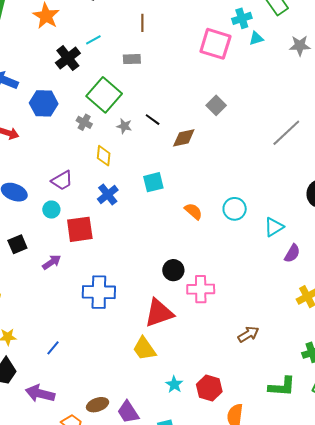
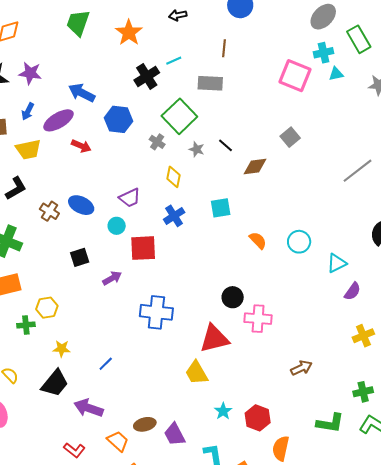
gray rectangle: (132, 59) -> (210, 83), size x1.4

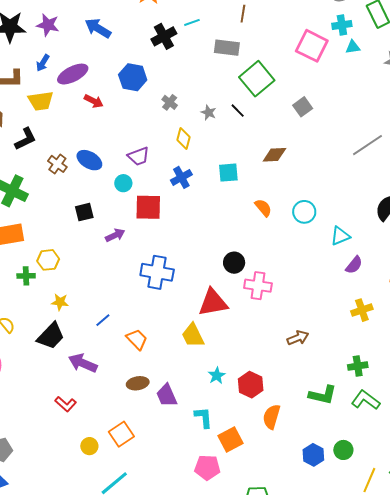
blue arrow: (82, 93) -> (98, 28), moved
green square: (179, 116) -> (257, 79), moved
brown diamond: (255, 166) -> (274, 155), moved
orange trapezoid: (118, 441) -> (137, 339), moved

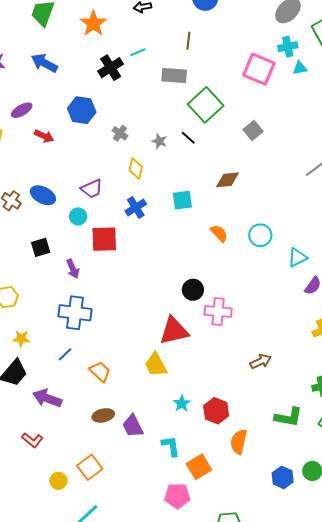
purple ellipse: (73, 74) -> (22, 110), size x0.7
purple arrow: (115, 235) -> (73, 269), turned 96
blue cross: (157, 272) -> (75, 313), moved

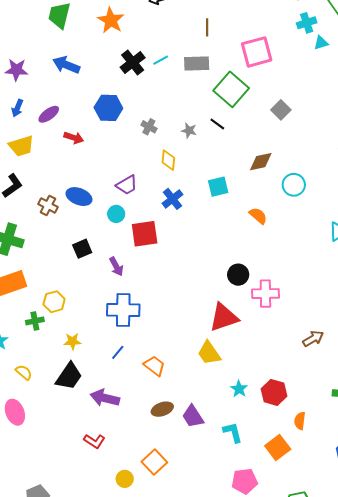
cyan line: (138, 52) -> (161, 60), moved
pink square: (259, 69) -> (257, 52), moved, turned -32
cyan circle: (260, 235) -> (294, 185), moved
orange semicircle: (239, 442) -> (300, 421), size x0.7
orange square: (199, 467) -> (278, 448), moved

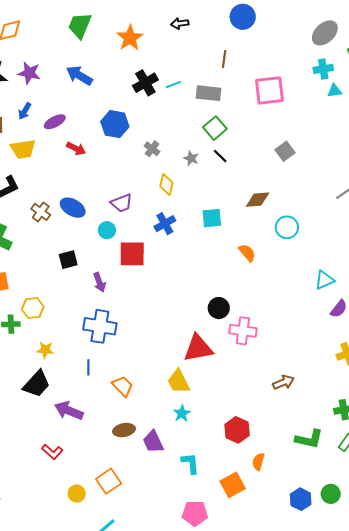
green square: (231, 89) -> (215, 128), moved, size x0.7
blue line: (118, 352) -> (88, 367), turned -49
cyan star: (239, 389) -> (182, 413), moved

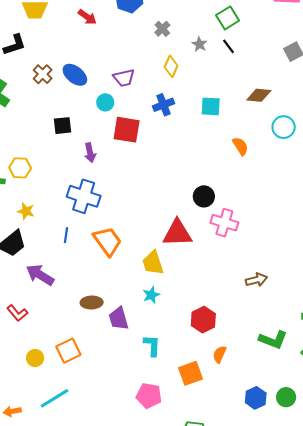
orange trapezoid: (123, 386) -> (107, 241), moved, size x1.4

